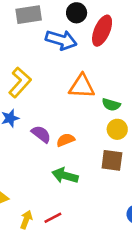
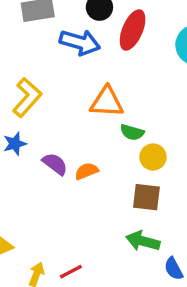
green semicircle: (111, 105) -> (132, 132), moved
green arrow: (65, 176) -> (143, 241), moved

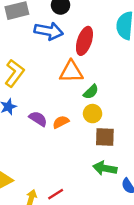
red ellipse: (133, 30) -> (84, 41), moved
green semicircle: (132, 132) -> (91, 92), turned -56
yellow circle: (153, 157) -> (93, 114), moved

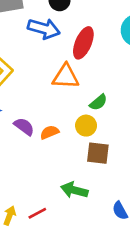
green semicircle: (91, 92) -> (98, 102), moved
green arrow: (105, 168) -> (74, 190), moved

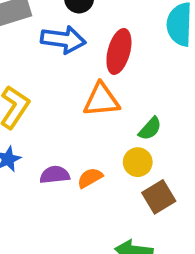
purple semicircle: (24, 127) -> (55, 175), turned -35
brown square: (98, 153) -> (159, 197), turned -30

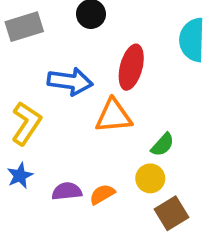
blue arrow: (63, 40) -> (70, 81), moved

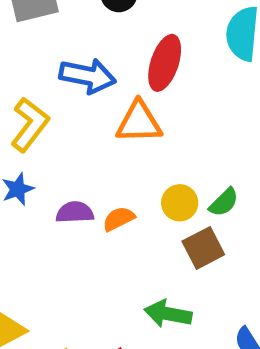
green semicircle: (163, 145) -> (224, 202), moved

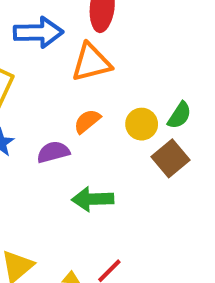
orange semicircle: (119, 219) -> (87, 121), moved
green arrow: (168, 314) -> (93, 199), moved

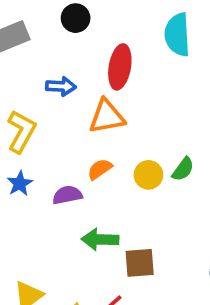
blue arrow: (38, 32) -> (61, 86), size x0.7
brown square: (170, 158) -> (140, 263), moved, turned 32

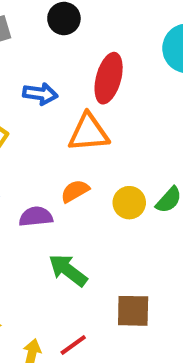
green arrow: (100, 239) -> (68, 270), turned 30
brown square: (140, 263) -> (133, 311), moved

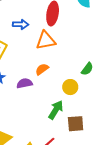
yellow circle: (129, 203) -> (70, 87), moved
green arrow: (68, 270) -> (56, 110), moved, turned 90

